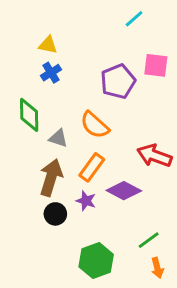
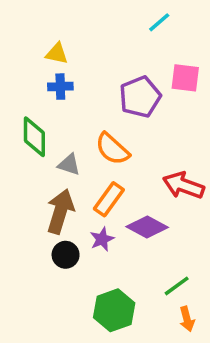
blue cross: (51, 73) -> (60, 87), turned 30
purple star: (86, 201) -> (102, 239), turned 30

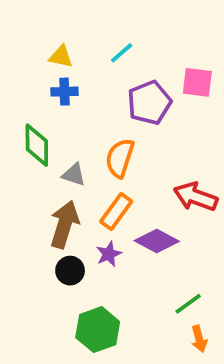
cyan line: (159, 22) -> (122, 53), moved
orange semicircle: (112, 149) -> (120, 158), turned 66
green hexagon: (114, 310) -> (98, 330), moved

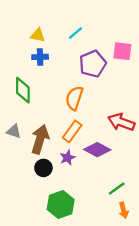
gray triangle: (74, 175) -> (14, 131), moved

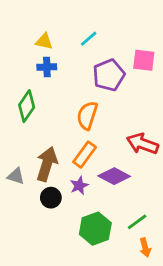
green diamond: (23, 90) -> (27, 106), turned 35
gray triangle: (14, 131) -> (16, 176), moved
green hexagon: (61, 205) -> (95, 229), moved

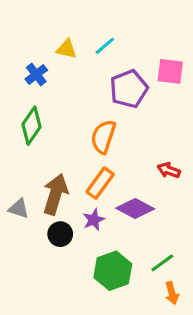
yellow triangle: (44, 41) -> (67, 49), moved
blue cross: (47, 67) -> (36, 75), moved, turned -36
red arrow: (142, 144) -> (169, 170), size x0.6

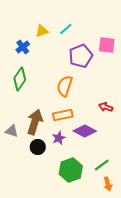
yellow triangle: (67, 49) -> (42, 31), turned -32
orange rectangle: (100, 183) -> (63, 115), turned 42

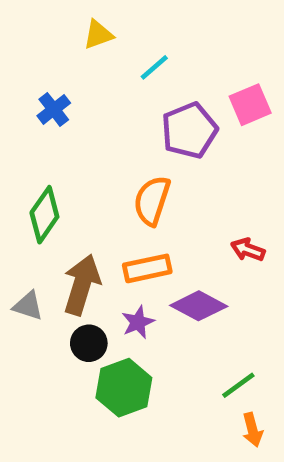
yellow triangle: (42, 31) -> (98, 35), moved
pink square: (107, 45) -> (250, 105), turned -30
green diamond: (20, 79) -> (44, 215), moved
green hexagon: (71, 170) -> (124, 388), moved

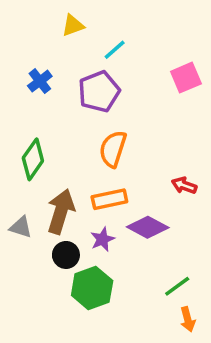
purple pentagon: (189, 130) -> (99, 92), moved

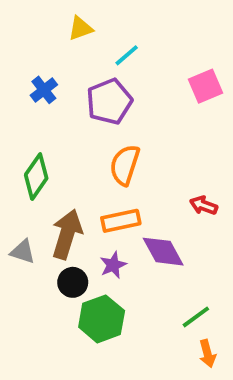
purple diamond: (148, 227) -> (163, 252), turned 33

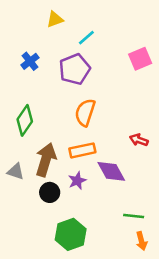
green line: (196, 317) -> (134, 216), turned 42
green hexagon: (102, 319) -> (71, 234), moved

